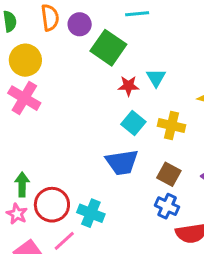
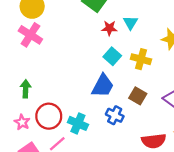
blue trapezoid: (122, 162) -> (103, 86), turned -55
green arrow: (22, 184) -> (26, 89), moved
blue cross: (167, 206) -> (115, 115), moved

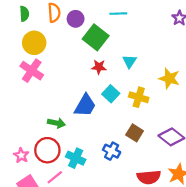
red star: (109, 28) -> (99, 67), moved
blue trapezoid: (103, 86) -> (85, 105), moved
green arrow: (26, 89) -> (56, 123), moved, turned 98

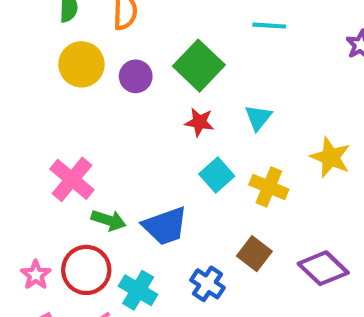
cyan line: (118, 14) -> (269, 26), moved
purple circle: (76, 19) -> (136, 76), moved
pink cross: (32, 71) -> (72, 179), moved
blue trapezoid: (85, 105) -> (165, 226), moved, turned 35

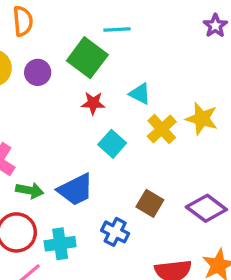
cyan line: (269, 26) -> (117, 29), moved
cyan triangle: (258, 118) -> (140, 94), turned -35
yellow cross: (269, 187) -> (162, 129), moved, turned 32
cyan cross: (138, 290) -> (60, 244), turned -32

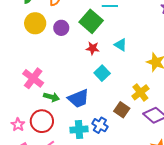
yellow cross: (162, 129) -> (140, 92), moved
cyan cross: (60, 244) -> (79, 130), moved

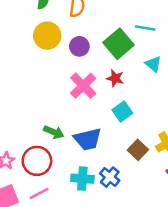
cyan triangle: (121, 45) -> (153, 64), moved
pink cross: (33, 78) -> (83, 86), moved
brown square: (122, 110) -> (138, 150), moved

